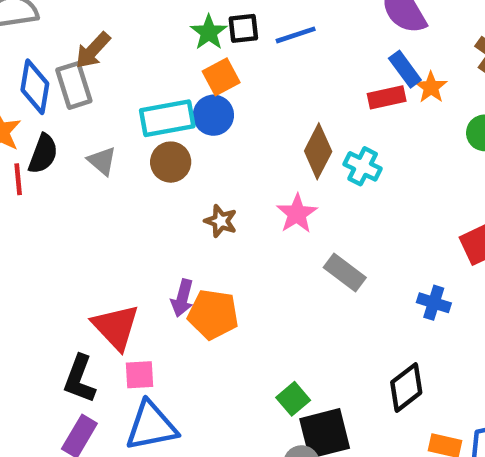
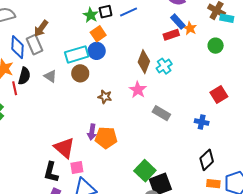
cyan cross: (363, 166) -> (164, 66), turned 35
black diamond: (406, 387) -> (207, 160), moved
green square: (293, 399) -> (145, 171), size x1.5

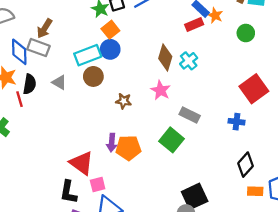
gray rectangle: (34, 45) -> (38, 48), turned -42
red square: (219, 94) -> (254, 89), size x1.4
green square: (145, 171) -> (171, 140), moved

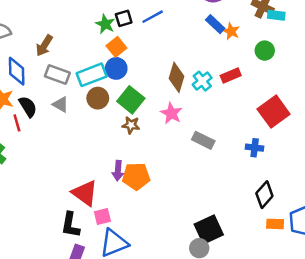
red rectangle: (194, 25) -> (231, 76), moved
gray rectangle: (38, 48) -> (57, 75), moved
black semicircle: (30, 84) -> (28, 107), turned -42
green square: (171, 140) -> (131, 100), moved

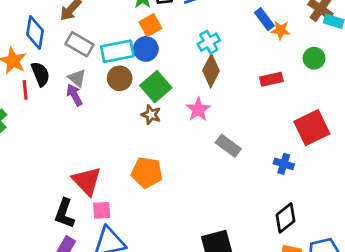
orange star: (231, 31) -> (281, 30), turned -30
cyan cross: (202, 81) -> (209, 42), moved
purple arrow: (118, 171) -> (74, 95), moved, turned 138

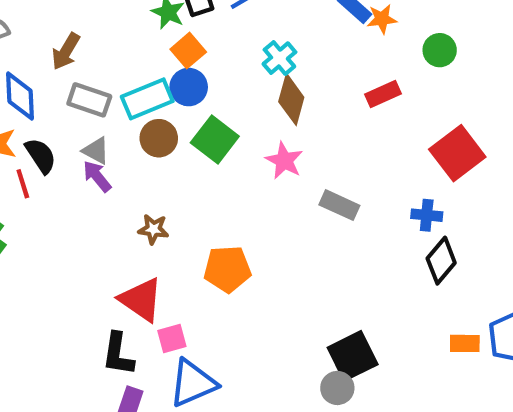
brown star: (151, 115) -> (153, 229), moved
black diamond: (286, 218) -> (441, 261), moved

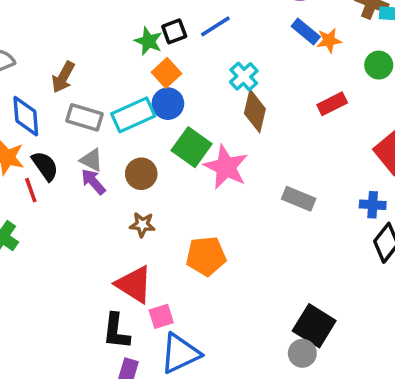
brown circle: (159, 138) -> (141, 174), moved
pink star: (284, 161) -> (226, 167), moved, size x1.4
black square: (353, 356) -> (314, 326), turned -30

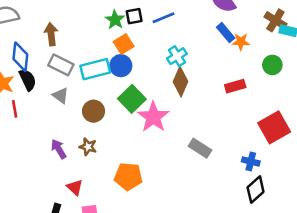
brown arrow: (63, 77) -> (51, 34), turned 135
black semicircle: (45, 166) -> (28, 80), moved
purple arrow: (93, 182) -> (59, 149), moved
red triangle: (134, 284) -> (75, 187), size x0.6

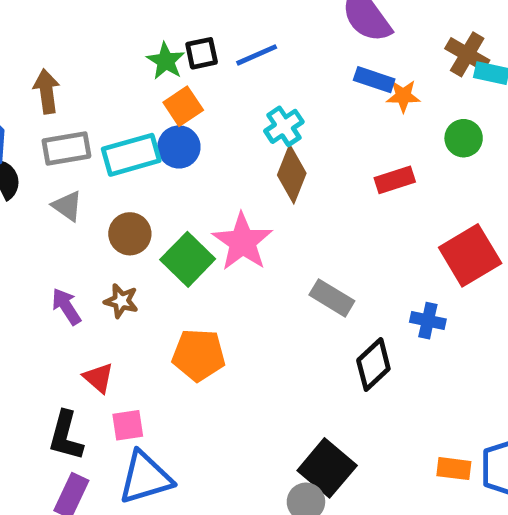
blue rectangle: (226, 33) -> (374, 80), turned -30
gray rectangle: (61, 65) -> (66, 149), turned -35
green square: (132, 99) -> (188, 259), moved
black diamond: (256, 190) -> (373, 364), moved

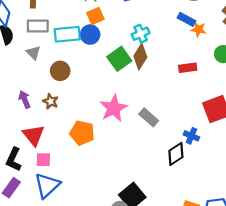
pink star: (242, 242) -> (114, 108), moved
green square: (188, 259) -> (119, 59), moved
black diamond: (373, 364) -> (176, 154), moved
red triangle: (98, 378) -> (34, 135), size x1.5
blue triangle: (145, 478) -> (47, 185), turned -36

